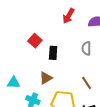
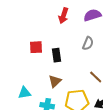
red square: (35, 41) -> (36, 47), turned -32
gray semicircle: (86, 48) -> (88, 43), turned -144

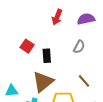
red square: (36, 47) -> (27, 46), turned 32
brown triangle: (55, 81) -> (43, 82), size x1.6

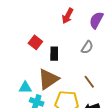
purple semicircle: (86, 19) -> (96, 20), turned -54
cyan triangle: (12, 91) -> (25, 88), moved

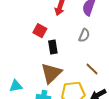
red square: (35, 42) -> (40, 31), moved
cyan triangle: (25, 88) -> (16, 86), moved

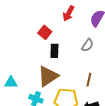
brown line: (92, 69) -> (89, 80), turned 48

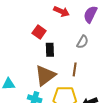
red arrow: (69, 13) -> (61, 11), turned -91
brown line: (89, 80) -> (75, 69), moved

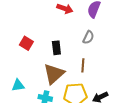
red square: (39, 32) -> (26, 43), moved

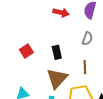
red square: (26, 43) -> (26, 51), turned 32

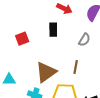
black rectangle: (57, 52) -> (53, 30), moved

